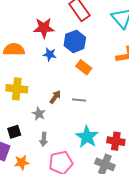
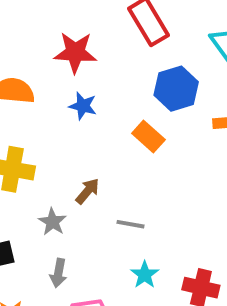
blue hexagon: (75, 41) -> (176, 89), moved
gray line: (79, 100) -> (131, 224), moved
cyan star: (87, 137) -> (145, 275), size x0.6

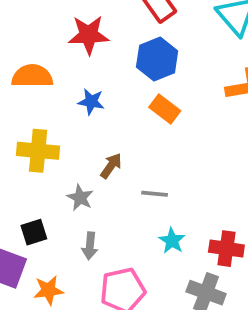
blue hexagon: (176, 89) -> (157, 59), moved
blue star: (83, 106) -> (91, 102), moved

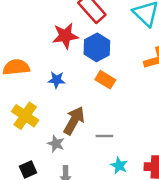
red star: (89, 35) -> (65, 36), moved
yellow cross: (38, 151) -> (25, 116), turned 35
brown arrow: (111, 166) -> (74, 121), size x1.6

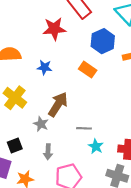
blue hexagon: (97, 47) -> (103, 41), moved
gray line: (104, 136) -> (84, 128), moved

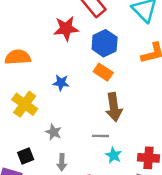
blue hexagon: (103, 41) -> (105, 43), moved
blue star: (44, 67) -> (61, 83), moved
brown arrow: (58, 104) -> (114, 107), moved, turned 140

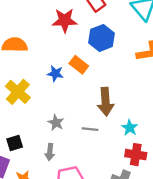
orange rectangle: (103, 72) -> (79, 65), moved
gray star: (53, 132) -> (56, 123), moved
cyan star: (114, 155) -> (130, 128), moved

